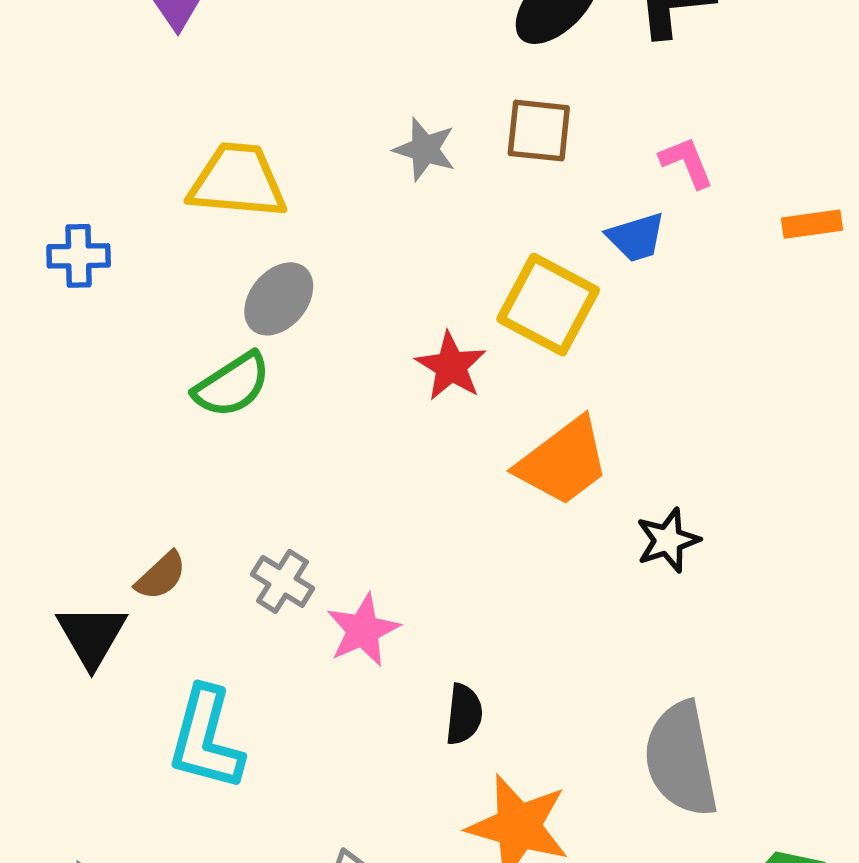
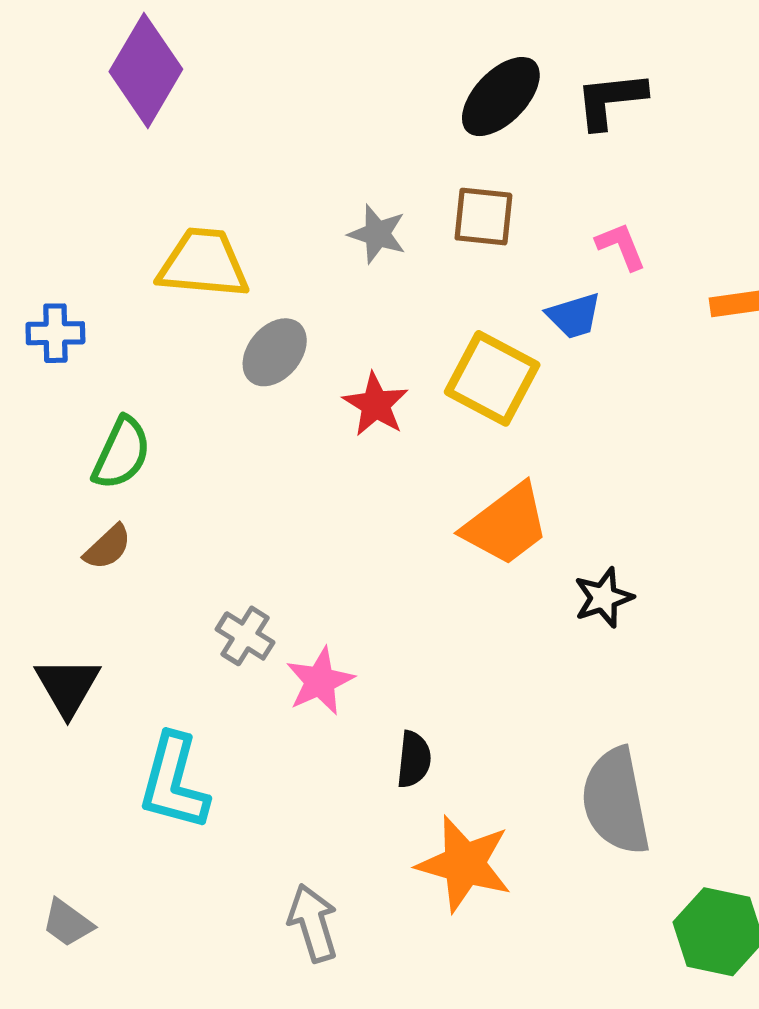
gray ellipse: (279, 299) -> (275, 352), moved
red star: (451, 366) -> (376, 404), moved
green semicircle: (232, 385) -> (122, 453), moved, turned -32
brown semicircle: (161, 576) -> (108, 547), moved

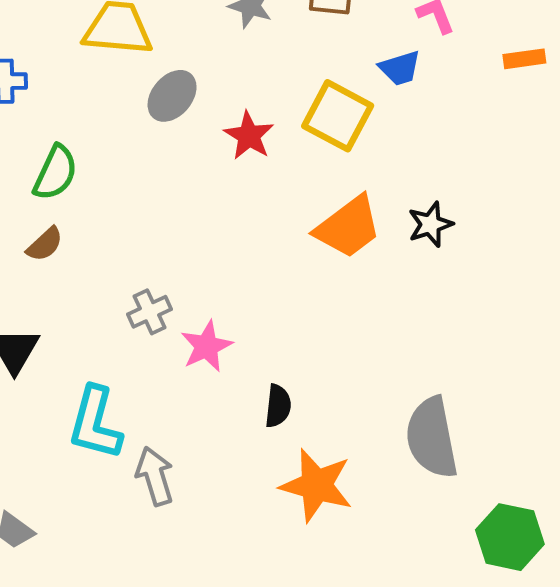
black star: (604, 598) -> (430, 224), moved
gray cross: (245, 636) -> (150, 312), turned 33
gray arrow: (313, 923) -> (155, 476), moved

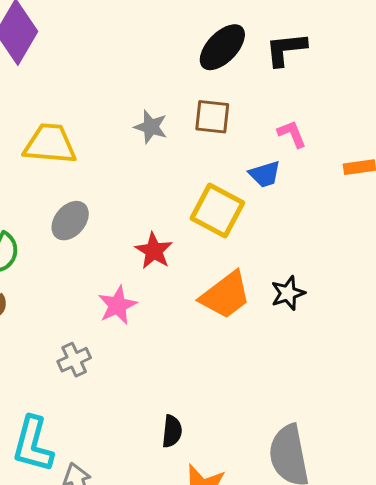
gray ellipse: (172, 96) -> (70, 221), moved
red star: (249, 136) -> (154, 251), moved
pink star: (206, 346) -> (118, 305), moved

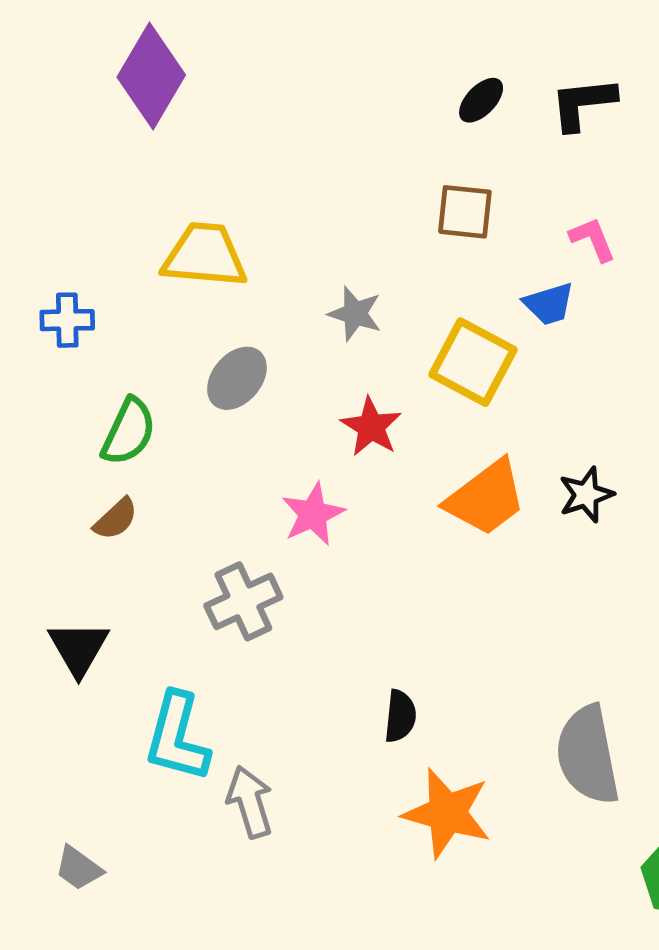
black ellipse: (222, 47) -> (481, 100), size x0.6
gray star: (151, 127) -> (355, 314), moved
gray cross: (74, 360) -> (243, 601), size x1.4

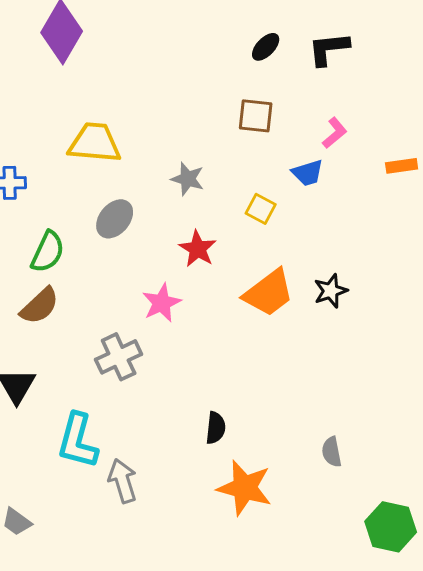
pink L-shape: (593, 239) -> (335, 133), turned 72
yellow square: (473, 362) -> (261, 209), size x0.6
brown semicircle: (116, 519) -> (40, 306), size x1.4
gray semicircle: (588, 755) -> (332, 452), size x0.5

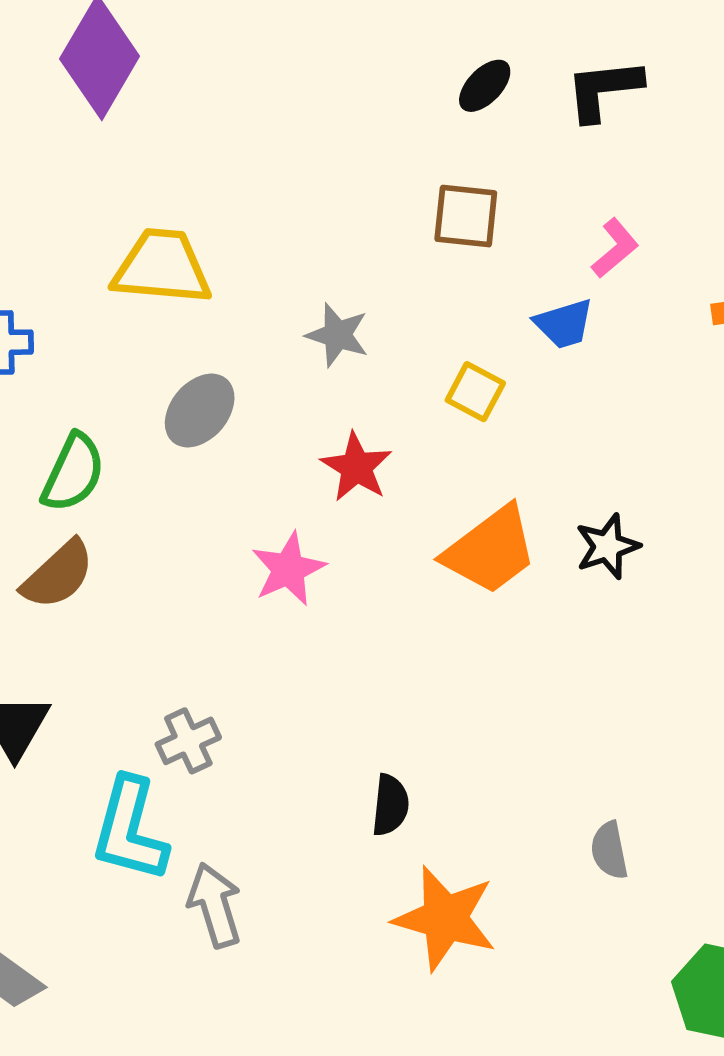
gray cross: (119, 357) -> (188, 741), moved, size x0.7

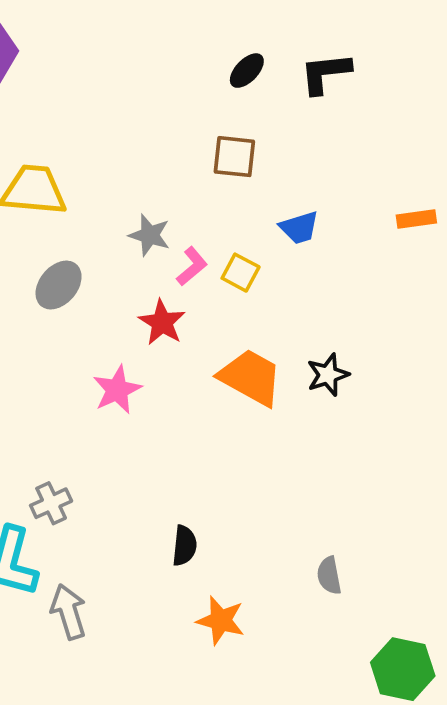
pink L-shape: (615, 248) -> (192, 266), moved
orange trapezoid: (490, 550) -> (251, 377), turned -114
orange star: (445, 918) -> (221, 620), size x0.7

